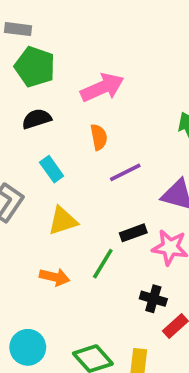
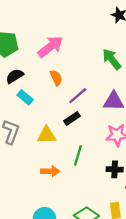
cyan rectangle: (52, 169) -> (25, 97), moved
yellow triangle: (63, 221) -> (47, 135), turned 30
black rectangle: (133, 233) -> (72, 118), moved

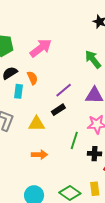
orange semicircle: (56, 78) -> (32, 78), moved
cyan rectangle: (25, 97) -> (19, 91), turned 56
green line: (78, 155) -> (74, 140), moved

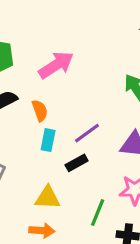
cyan rectangle: (19, 91) -> (48, 140), moved
yellow triangle: (37, 124) -> (48, 198), moved

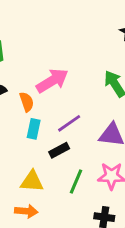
pink arrow: (56, 65) -> (52, 81), moved
green line: (98, 212) -> (76, 182), moved

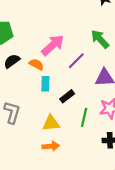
orange semicircle: (27, 102) -> (36, 64), turned -32
purple line: (69, 123) -> (76, 61), moved

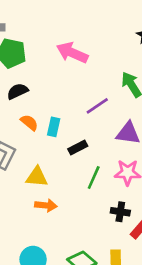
pink arrow: (53, 45) -> (72, 53), moved, turned -125
orange semicircle: (36, 64) -> (29, 123), moved
yellow triangle: (51, 123) -> (37, 177), moved

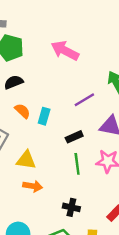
black rectangle: (78, 148) -> (74, 137), moved
green line: (94, 178) -> (77, 164), turned -35
black cross: (120, 212) -> (71, 207), moved

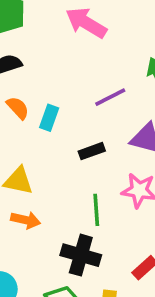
green line: (77, 164) -> (96, 210), moved
black cross: (71, 207) -> (81, 255), size x1.5

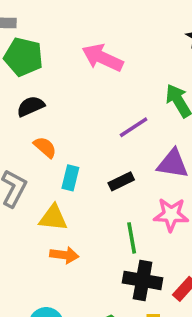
cyan rectangle: (49, 118) -> (70, 178), moved
black cross: (81, 255) -> (143, 280), moved

